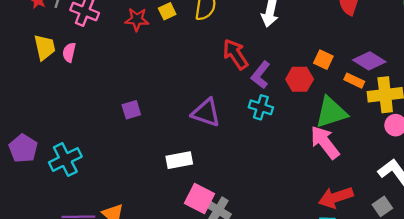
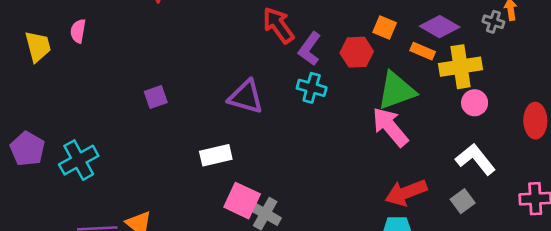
yellow trapezoid: (45, 47) -> (38, 46), moved

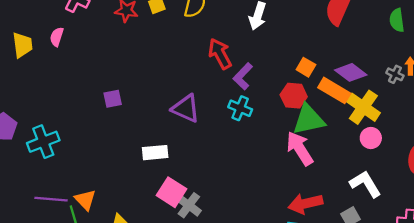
orange rectangle: (423, 51) -> (334, 90), size x1.6
red hexagon: (357, 52) -> (294, 96), moved
yellow cross: (461, 67) -> (363, 107), turned 36

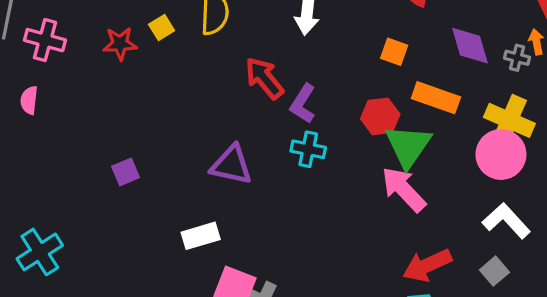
orange square: (306, 67) -> (394, 52), moved
purple diamond: (351, 72) -> (470, 46), moved, turned 48
yellow cross: (363, 107) -> (509, 120), moved
green triangle: (309, 120) -> (408, 146), turned -32
pink circle: (371, 138) -> (501, 154), size x1.6

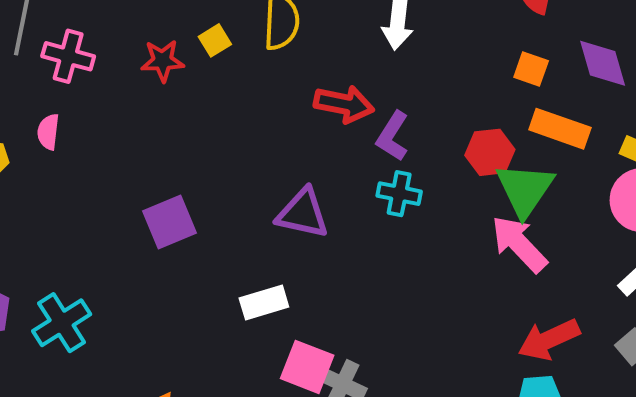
orange square: (394, 52) -> (531, 69), moved
red arrow: (264, 78) -> (344, 104), turned 141
purple square: (126, 172) -> (169, 222), size x1.5

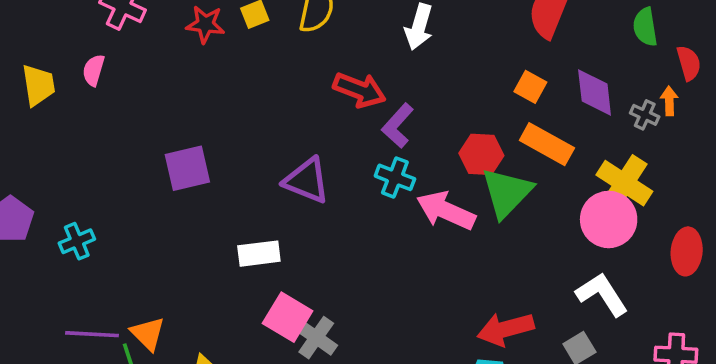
pink arrow: (519, 244) -> (446, 211), moved, turned -32
cyan cross: (62, 323) -> (77, 241), size x0.7

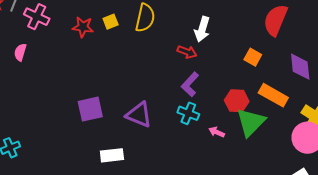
orange square: (530, 87) -> (253, 57), moved
red arrow: (359, 90) -> (187, 52), moved, size x0.7
purple square: (187, 168) -> (90, 109), moved
pink arrow: (446, 211) -> (217, 132), size x0.5

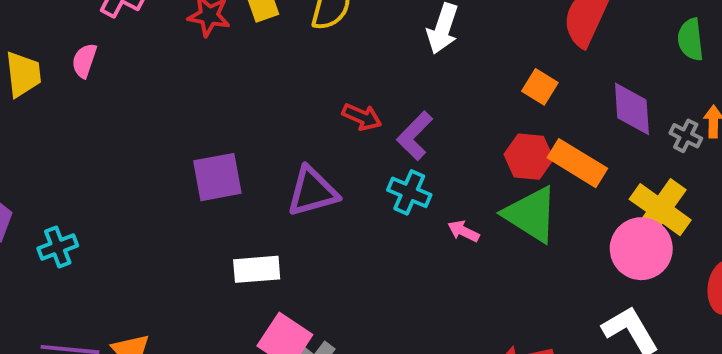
red arrow: (187, 52) -> (362, 117), moved
red hexagon: (237, 101) -> (529, 157), moved
purple triangle: (139, 115) -> (312, 192), turned -40
green triangle: (251, 122) -> (531, 214), turned -44

